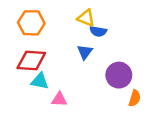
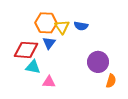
yellow triangle: (86, 18) -> (62, 27), moved, turned 35
orange hexagon: (31, 23) -> (46, 23), moved
blue triangle: (85, 52) -> (49, 43), moved

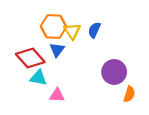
blue semicircle: (81, 26) -> (94, 30), turned 104
red diamond: (26, 50) -> (30, 58), turned 45

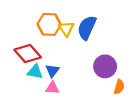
blue semicircle: (94, 30) -> (87, 28), size x1.6
blue triangle: (57, 50) -> (52, 71), moved

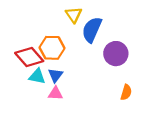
orange hexagon: (49, 24) -> (52, 48), moved
yellow triangle: (66, 29) -> (74, 15), moved
purple circle: (105, 66) -> (116, 54), moved

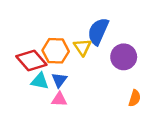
yellow triangle: (74, 15) -> (82, 47), moved

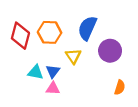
yellow triangle: (82, 47) -> (73, 56), moved
orange hexagon: (56, 51) -> (50, 32), moved
red diamond: (31, 61) -> (20, 36), moved, turned 56

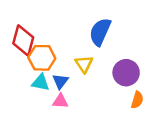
orange hexagon: (50, 32) -> (42, 58), moved
purple circle: (110, 51) -> (126, 73), moved

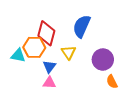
red diamond: (23, 40) -> (46, 33), moved
cyan triangle: (41, 83) -> (18, 55), moved
orange semicircle: (137, 100) -> (112, 82), turned 136

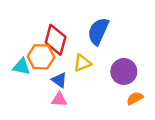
yellow triangle: (69, 52) -> (82, 63), turned 42
blue triangle: (49, 67) -> (59, 80), turned -32
orange semicircle: (112, 82) -> (135, 98), turned 88

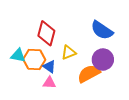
blue semicircle: (98, 31) -> (102, 30), moved, turned -80
orange hexagon: (41, 57) -> (34, 60), moved
orange semicircle: (135, 98) -> (89, 74), moved, size x1.6

